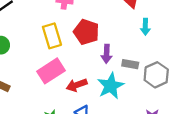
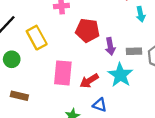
yellow rectangle: (52, 36) -> (37, 38), moved
pink rectangle: (51, 71) -> (63, 73), turned -40

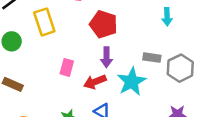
purple arrow: (110, 46) -> (107, 57), moved
pink rectangle: (63, 73) -> (67, 67), size x0.6

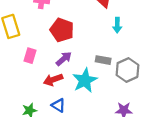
purple arrow: (107, 57) -> (64, 59), turned -133
pink rectangle: (67, 67) -> (30, 56), moved

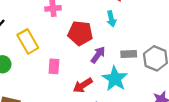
cyan arrow: (117, 25) -> (111, 19), moved
purple arrow: (64, 59) -> (98, 55), moved

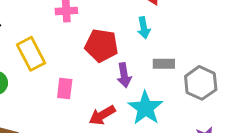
gray rectangle: (129, 54) -> (164, 64), moved
purple arrow: (98, 55) -> (124, 75), turned 132

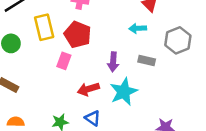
cyan arrow: (144, 28) -> (138, 28), turned 84
red pentagon: (101, 45) -> (78, 35), moved
gray hexagon: (201, 83) -> (178, 40), moved

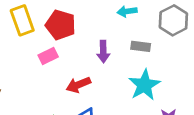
pink rectangle: (64, 61) -> (48, 56), turned 49
cyan star: (124, 92) -> (144, 85), moved

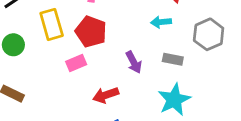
purple arrow: (103, 52) -> (134, 62), turned -30

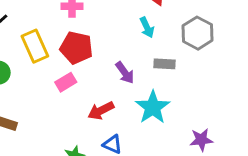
cyan arrow: (161, 22) -> (147, 27), turned -102
cyan star: (174, 100) -> (153, 107), moved

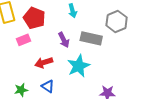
cyan arrow: (147, 27) -> (73, 11), moved
gray rectangle: (165, 64) -> (91, 38), size x1.5

